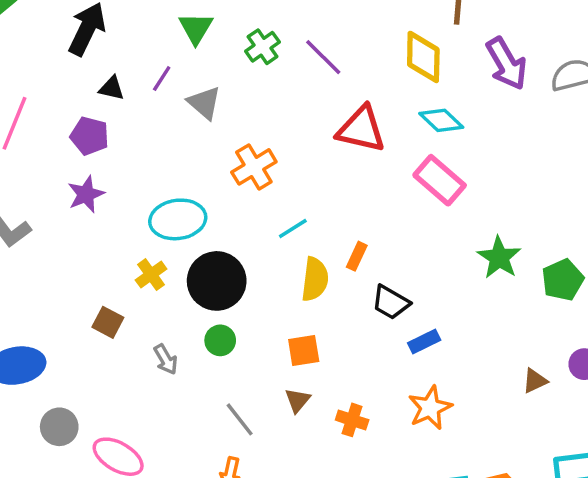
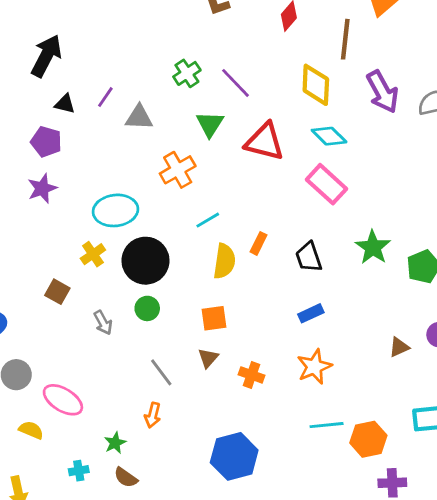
green triangle: (196, 28) -> (210, 124), moved
gray triangle: (204, 103) -> (139, 117), turned -40
black trapezoid: (391, 302) -> (309, 257), moved, turned 40

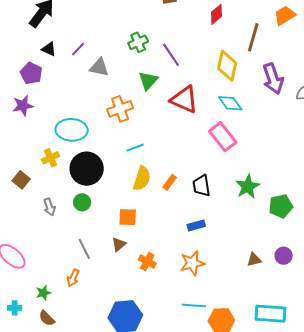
orange rectangle: (258, 243) -> (170, 182), moved

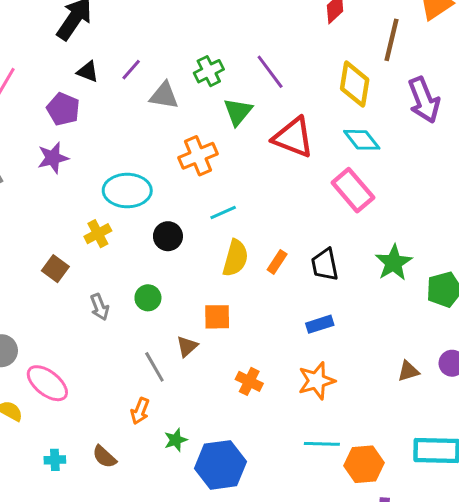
green cross: (138, 42) -> (209, 71), moved
black circle: (87, 169) -> (168, 236), moved, size x0.6
brown triangle: (119, 244) -> (187, 346), moved
green star: (43, 293) -> (176, 440), moved
brown semicircle: (47, 318) -> (104, 457), moved

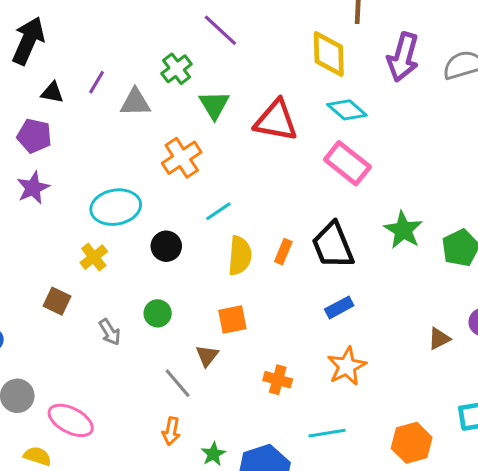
purple line: (270, 72) -> (220, 30), moved
purple arrow: (424, 100) -> (403, 57), turned 48
black trapezoid: (325, 265) -> (333, 245), size x1.4
cyan line: (322, 444) -> (327, 433), moved

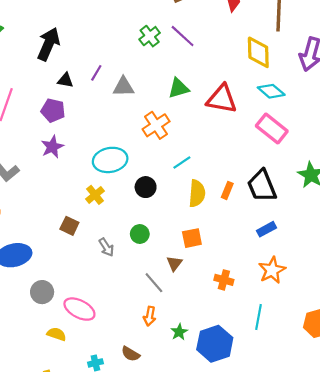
green cross: (177, 69) -> (150, 36), moved
green triangle: (214, 105) -> (179, 88), turned 45
cyan line: (327, 433) -> (258, 317), turned -70

